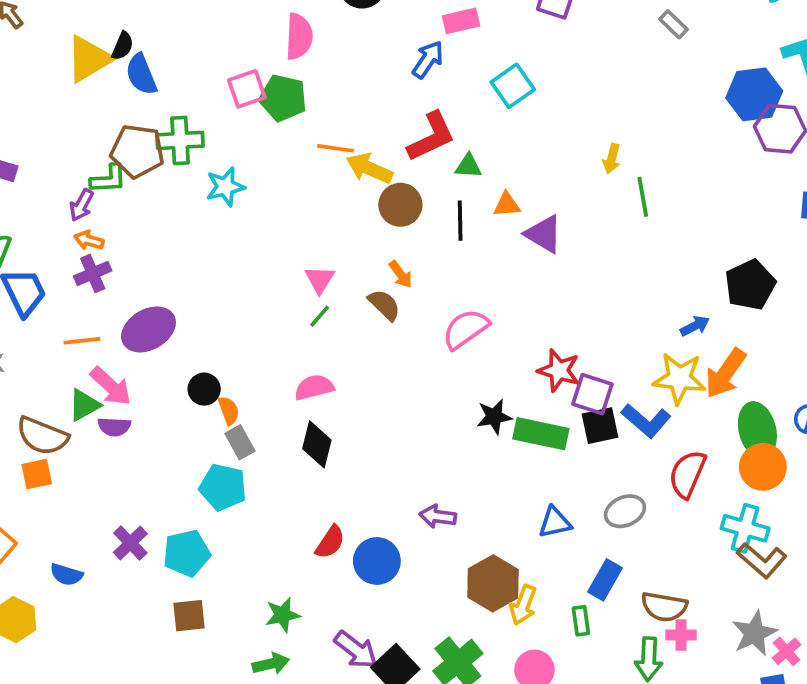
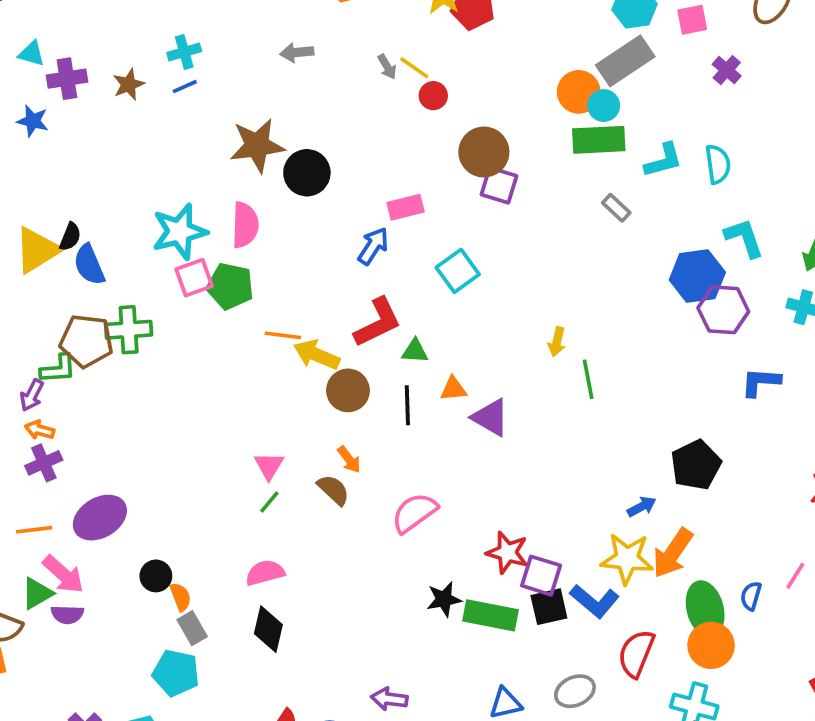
cyan star: (225, 187) -> (179, 232), moved, size x1.4

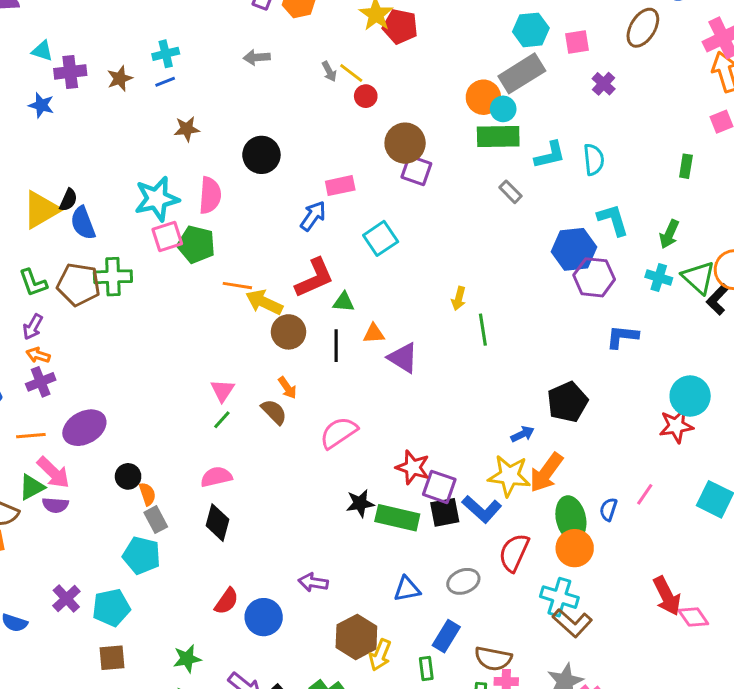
brown star: (257, 146) -> (187, 129), moved, size x0.6
green L-shape: (58, 369) -> (33, 283), moved, turned 72

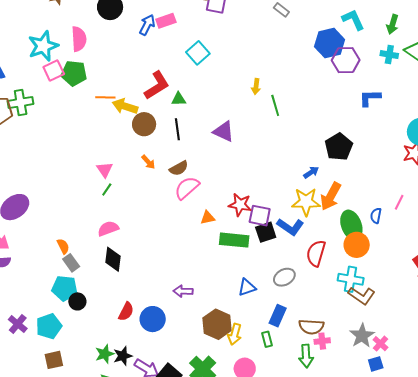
blue arrow: (313, 216) -> (147, 25), moved
orange triangle: (374, 334) -> (208, 218), moved
brown semicircle: (274, 412) -> (179, 168), moved, turned 114
black circle: (128, 476) -> (77, 301), moved
black star: (360, 503) -> (123, 356), moved

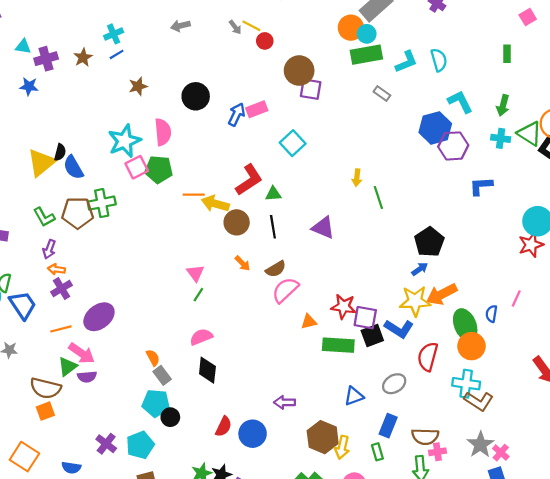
black pentagon: (339, 147) -> (429, 242), moved
orange arrow: (331, 196) -> (442, 294), turned 36

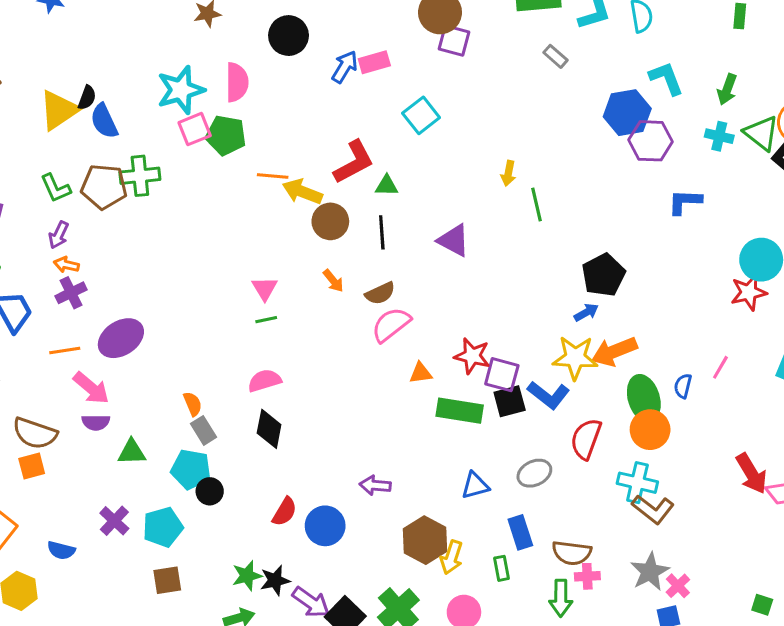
green line: (198, 295) -> (266, 320), turned 40
green triangle: (68, 367) -> (132, 452), moved, turned 30
blue rectangle: (388, 426) -> (520, 532), turned -45

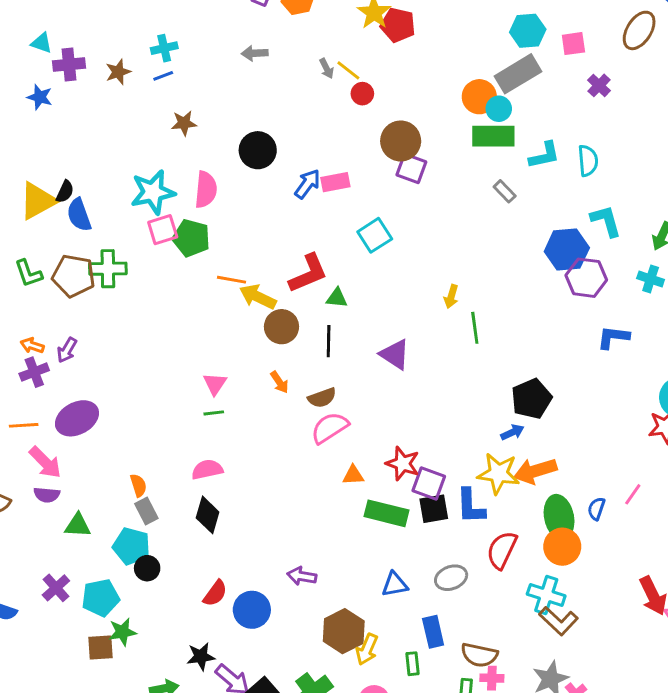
purple arrow: (59, 235) -> (67, 350), moved
blue L-shape: (549, 395) -> (471, 506), turned 45
green star: (247, 576) -> (122, 632), moved

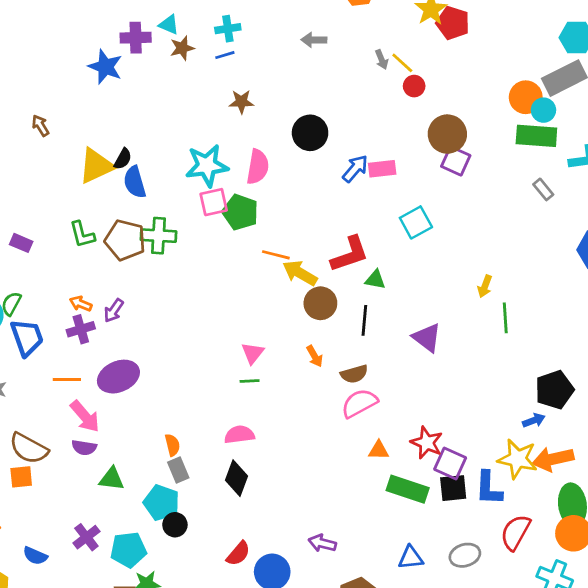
cyan triangle: (42, 43) -> (169, 25), moved
blue star: (40, 97) -> (105, 67), size x1.4

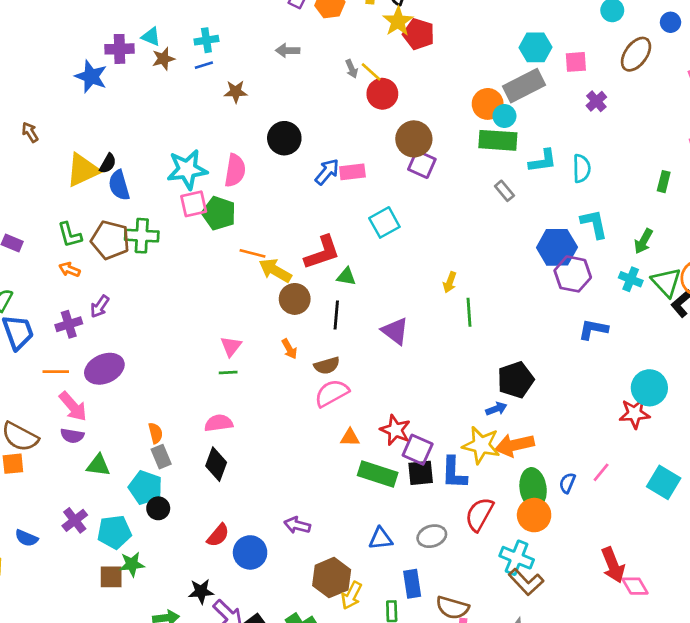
red circle: (414, 86) -> (382, 94), size x1.5
brown star: (241, 102) -> (236, 92), moved
orange arrow: (81, 304) -> (69, 270), moved

